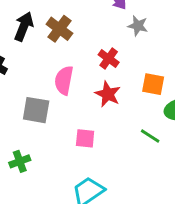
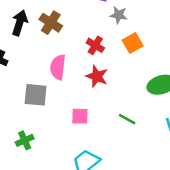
orange square: (153, 84) -> (133, 43), moved, turned -36
green line: (150, 136) -> (127, 119), moved

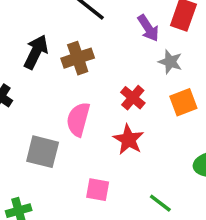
brown cross: (51, 23) -> (78, 58), turned 30

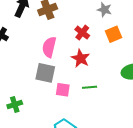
gray square: (43, 152) -> (45, 73), moved
green line: (160, 203) -> (90, 87), moved, turned -40

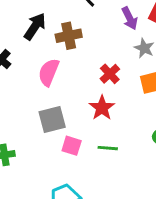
pink semicircle: (49, 47) -> (49, 72), moved
gray square: (45, 73) -> (52, 119), turned -36

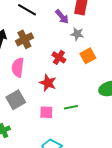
red star: (102, 108) -> (48, 83), moved
gray square: (52, 119) -> (16, 100), moved

